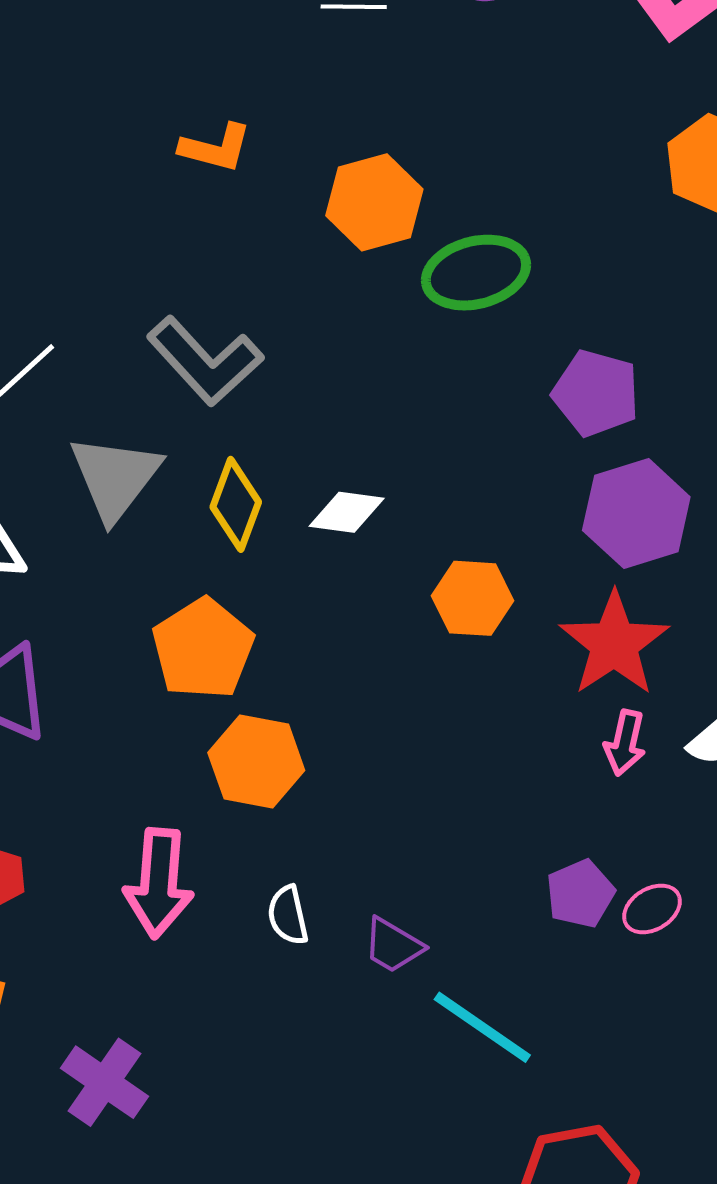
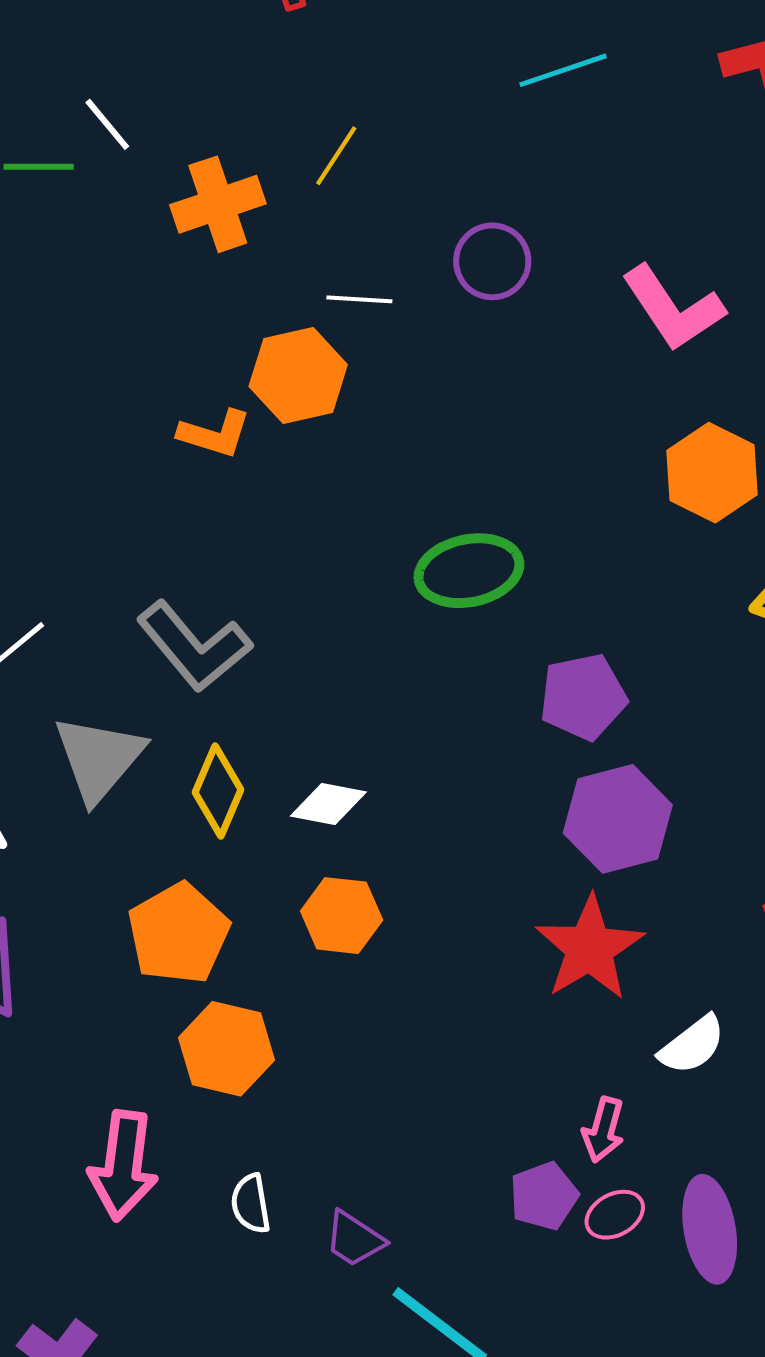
orange hexagon: (374, 202) -> (298, 376), moved
purple pentagon: (596, 393) -> (583, 697), turned -30
orange hexagon: (473, 598) -> (342, 916), moved
pink arrow: (625, 743) -> (603, 1130), moved

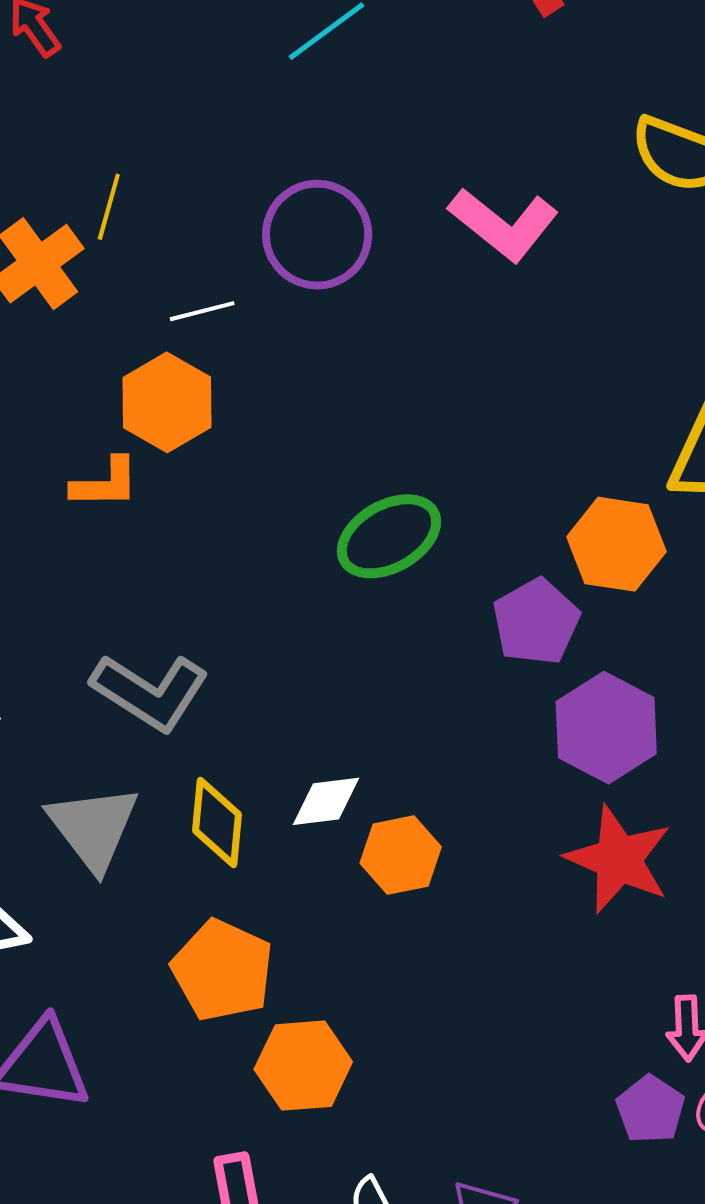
yellow line: (336, 156) -> (109, 207), moved
purple circle: (492, 261) -> (317, 235), size x1.4
orange hexagon: (712, 473) -> (617, 544), moved
orange hexagon: (342, 916) -> (401, 855), moved

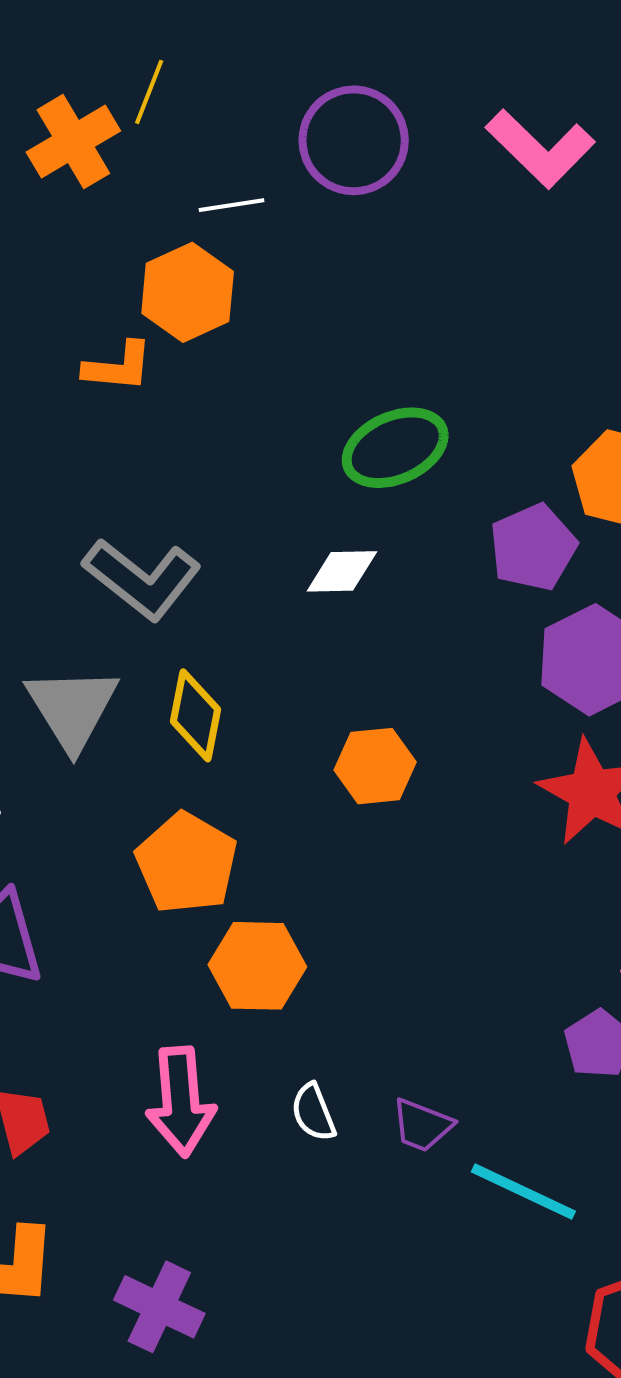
white diamond: (326, 801) -> (342, 571), moved

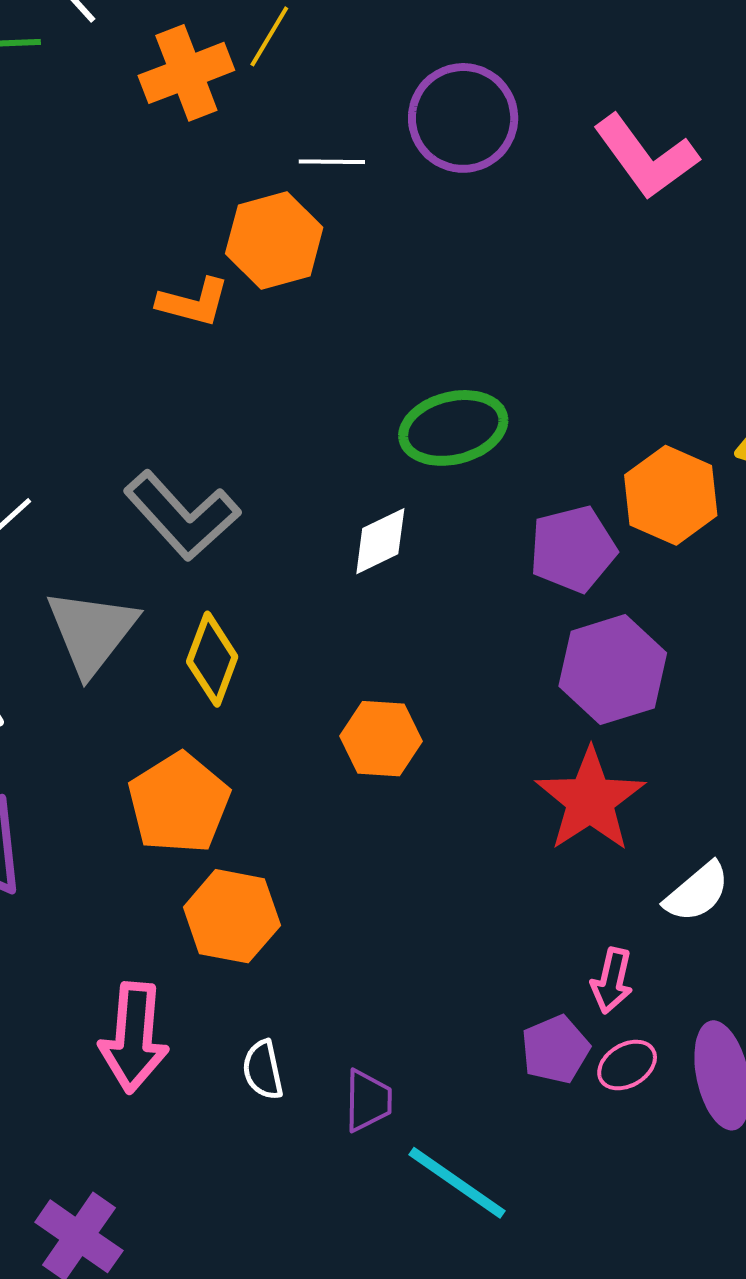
white diamond: (342, 571) -> (380, 541), turned -34
purple trapezoid: (422, 1125) -> (368, 1101), turned -120

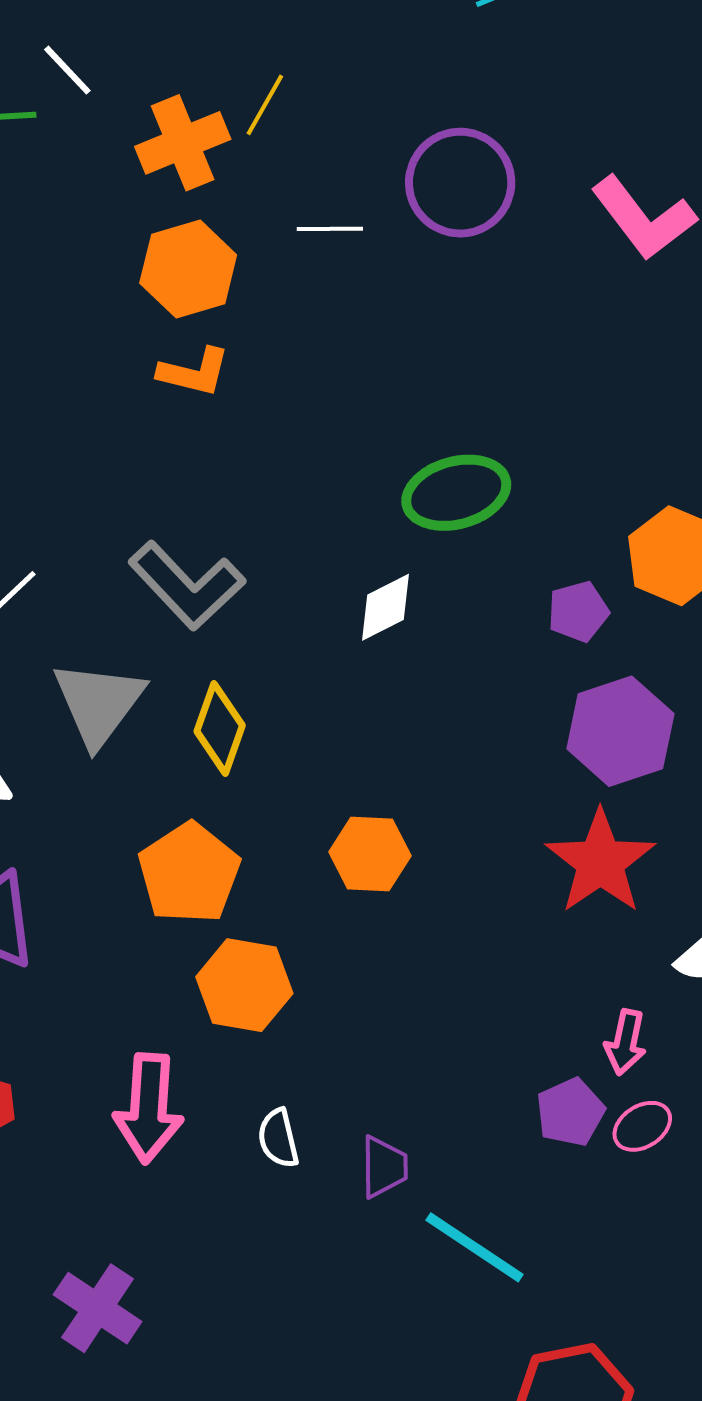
orange hexagon: (274, 240) -> (188, 269), moved
purple pentagon: (573, 549) -> (578, 611), size x0.7
orange hexagon: (381, 739) -> (370, 854), moved

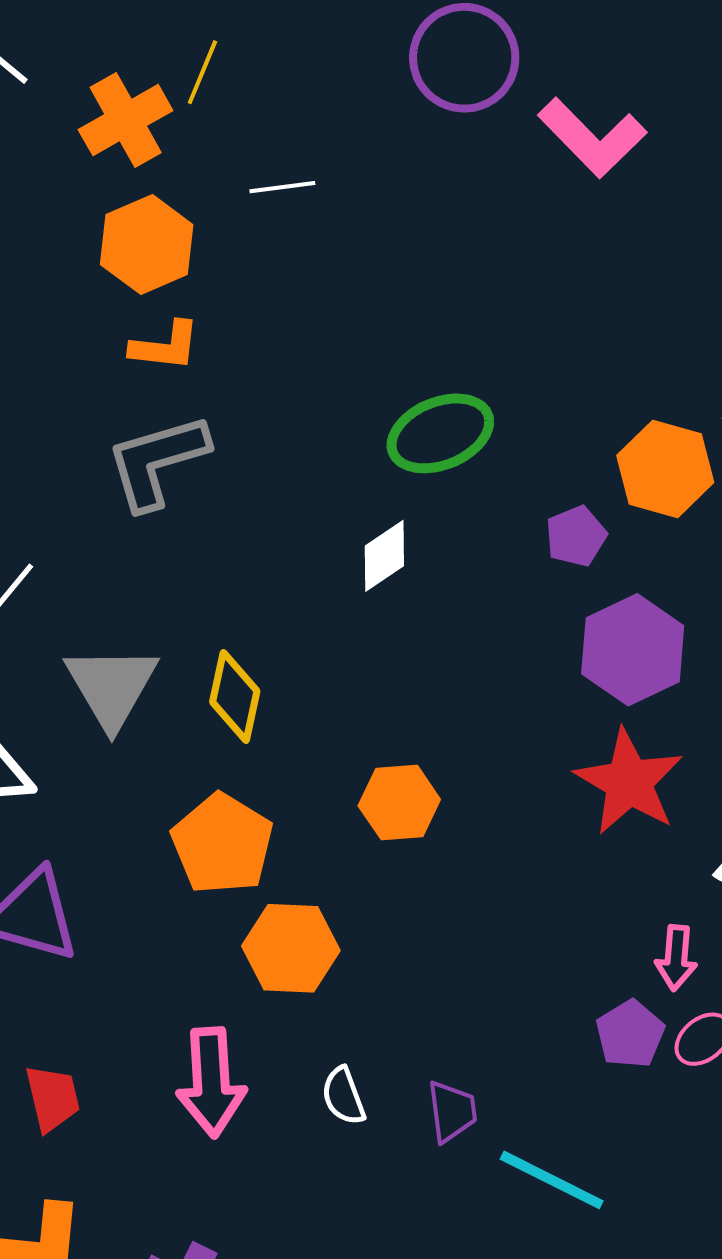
purple circle: (460, 183) -> (464, 58), moved
gray L-shape: (187, 585) -> (157, 461), moved, turned 124

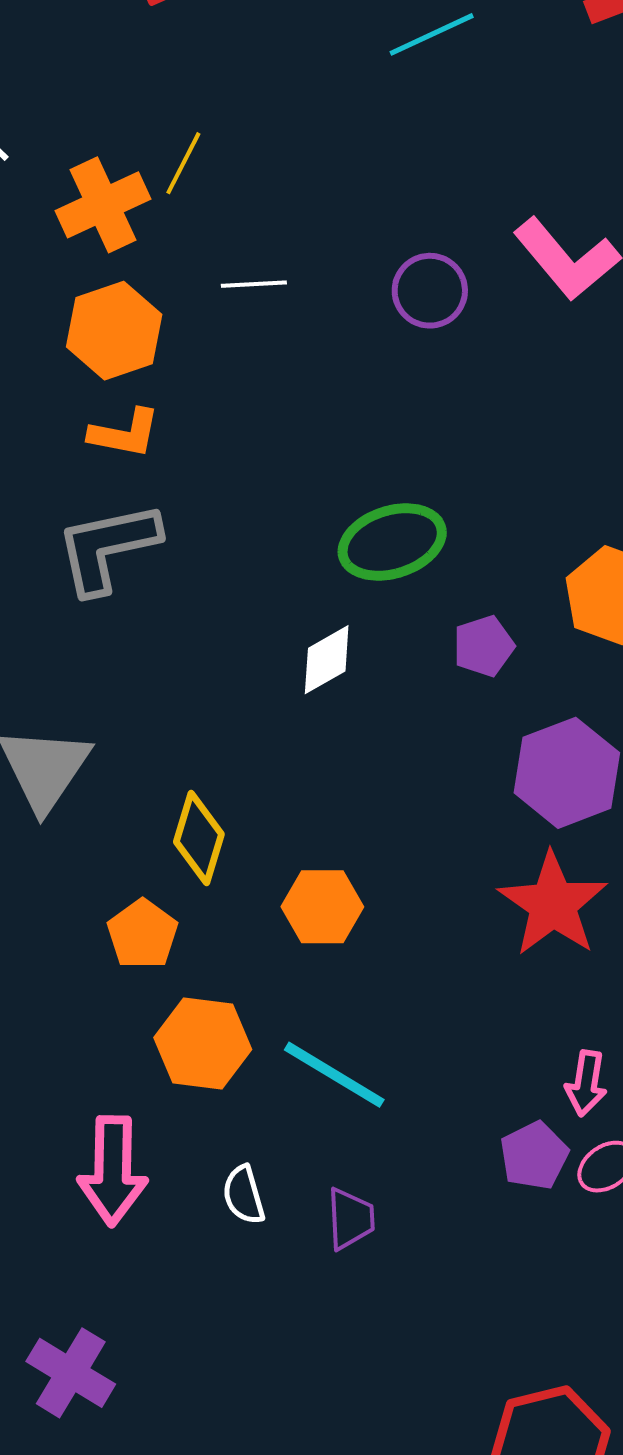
purple circle: (464, 58) -> (430, 291), moved, size x0.7
purple pentagon: (576, 536) -> (484, 646), moved
yellow diamond: (235, 697) -> (199, 838), moved
orange pentagon: (222, 844) -> (143, 934), size x0.7
cyan line: (552, 1180) -> (334, 1075), moved

